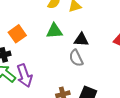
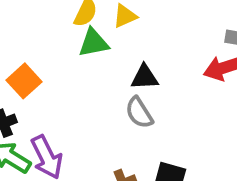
green triangle: (54, 31) -> (94, 43), moved

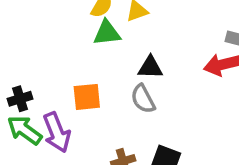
orange square: (24, 81) -> (87, 97), moved, turned 32

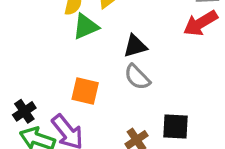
orange square: (87, 97) -> (85, 91), turned 36

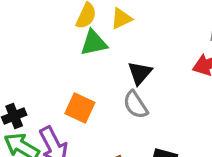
black triangle: (135, 46) -> (140, 73), turned -45

